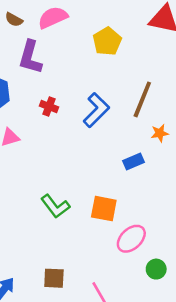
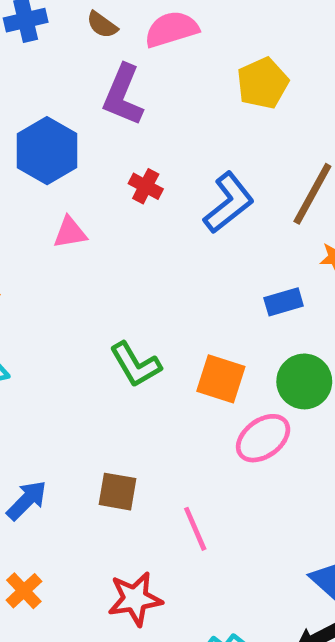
green circle: (156, 269) -> (304, 381), moved, size x1.5

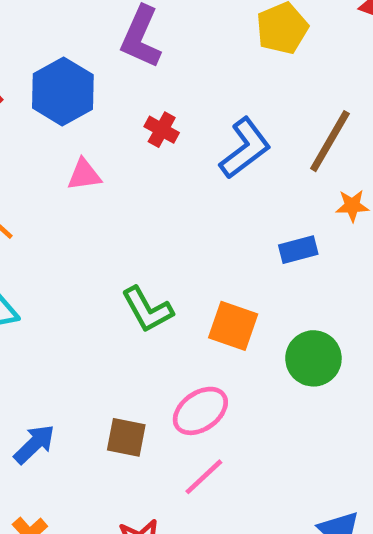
green circle: (304, 381) -> (313, 358), moved
pink ellipse: (263, 438) -> (200, 411), moved
pink line: (195, 529) -> (204, 477), turned 69

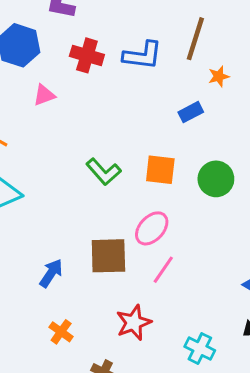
red cross: (162, 130) -> (87, 55), size x1.5
blue L-shape: (245, 148) -> (143, 55), turned 57
brown square: (126, 437) -> (108, 256), size x1.5

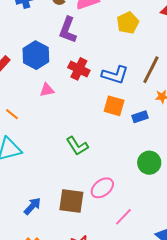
orange square: (160, 170) -> (114, 106), moved
pink line: (163, 270) -> (123, 217), moved

